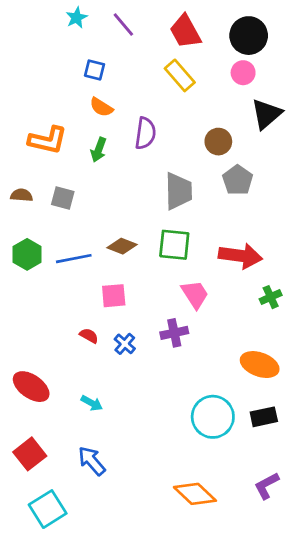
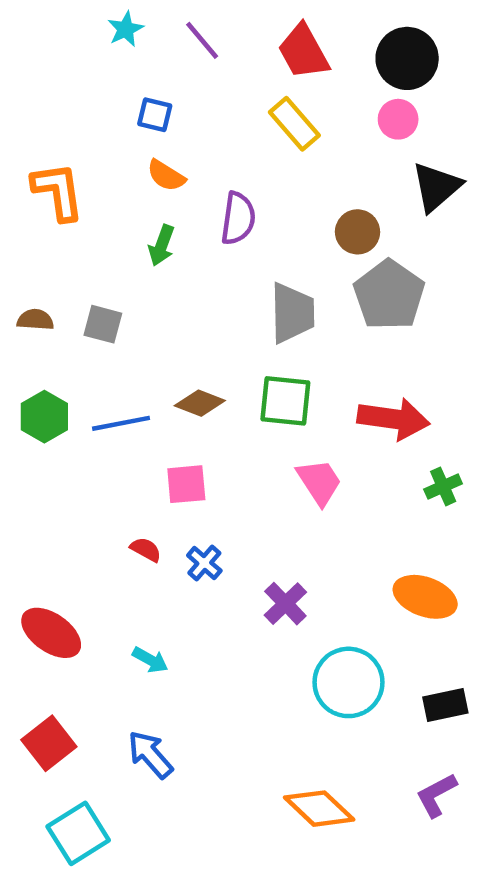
orange L-shape: (48, 140) -> (58, 191), moved, turned -111
gray pentagon: (238, 180) -> (389, 295), size x1.4
purple cross: (174, 333) -> (285, 604), moved, turned -32
black rectangle: (264, 417) -> (445, 705), moved

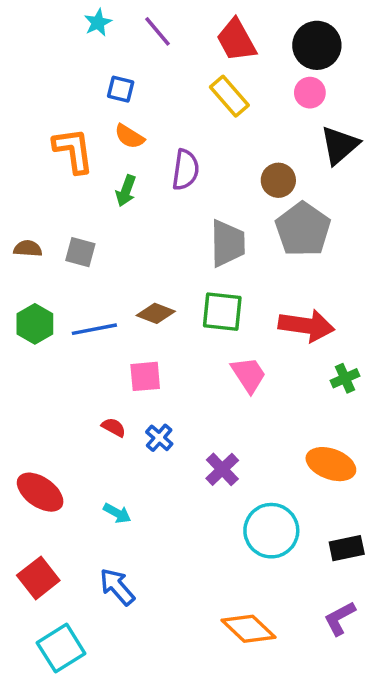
orange L-shape: (58, 191) -> (73, 150), moved

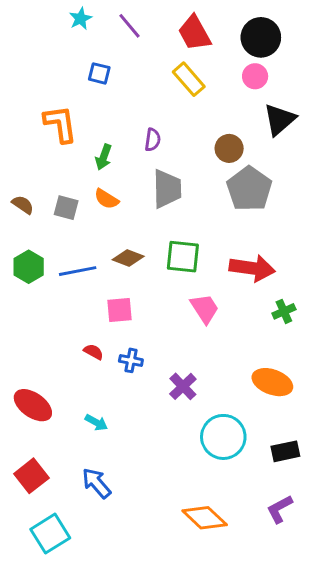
orange semicircle: (129, 136) -> (106, 199), moved
purple semicircle: (185, 170) -> (153, 140), size x0.7
gray trapezoid: (228, 243) -> (167, 189), moved
brown semicircle: (28, 249) -> (23, 205), turned 30
blue cross: (159, 438) -> (131, 360), turned -30

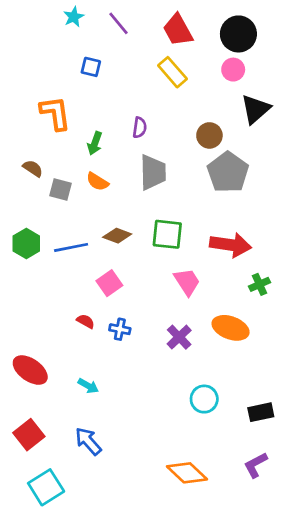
brown semicircle: (23, 205) -> (33, 168), moved
pink square: (119, 310) -> (109, 283), turned -30
orange ellipse: (272, 382) -> (231, 328), moved
purple cross: (183, 386) -> (179, 337), moved
cyan circle: (223, 437) -> (204, 399), size x0.7

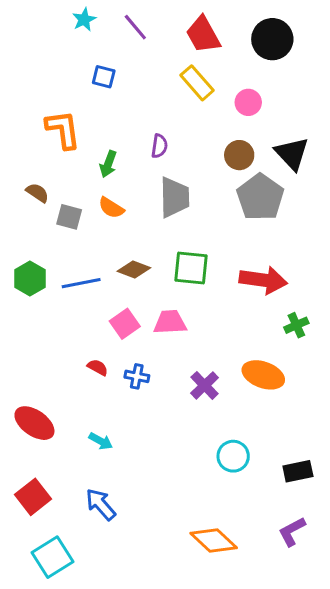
pink circle: (233, 70) -> (248, 102), moved
black triangle: (256, 109) -> (292, 154), moved, turned -32
pink trapezoid: (187, 282) -> (170, 322), moved, turned -60

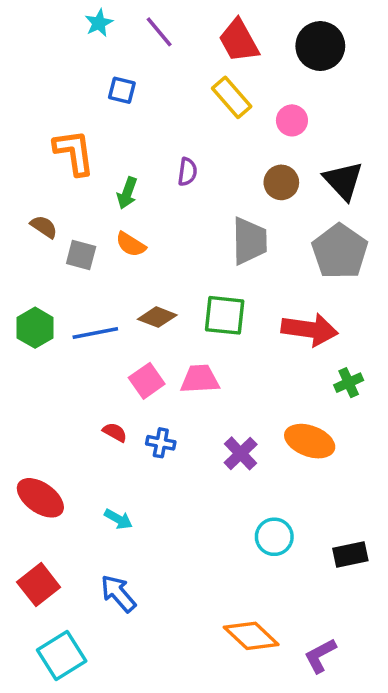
gray trapezoid: (174, 197) -> (249, 241), moved
gray pentagon: (260, 197) -> (340, 252), moved
purple L-shape: (292, 531) -> (320, 655), moved

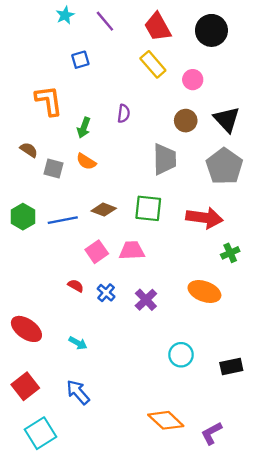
blue square: (122, 90) -> (80, 60), turned -30
blue cross: (161, 443) -> (106, 293), turned 30
purple cross: (241, 453) -> (146, 300), moved

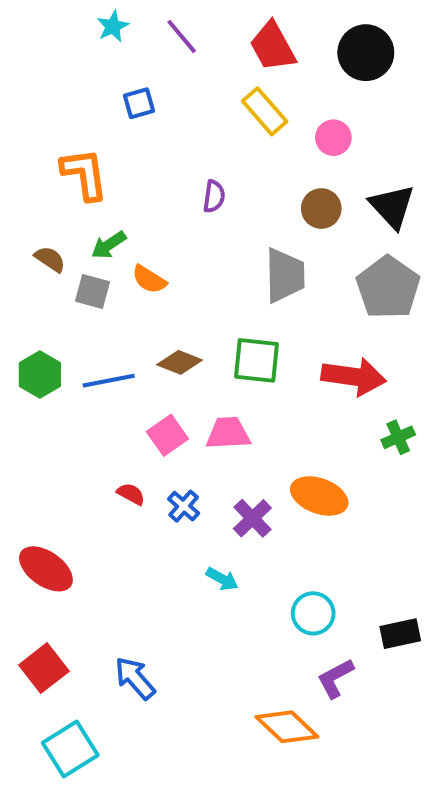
green arrow: (84, 128) -> (109, 245), moved, turned 36
orange ellipse: (204, 292) -> (319, 496), moved
cyan arrow: (78, 343) -> (222, 579), moved
purple L-shape: (211, 433) -> (335, 678), moved

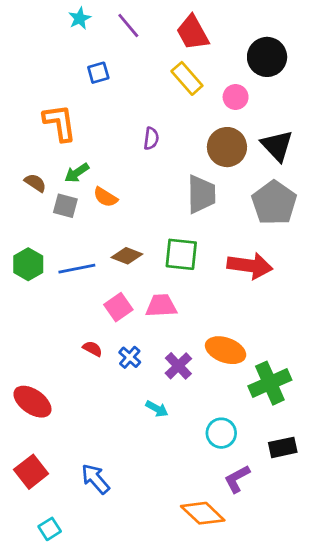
black circle: (366, 53) -> (267, 57), moved
brown circle: (321, 209) -> (227, 147), size x1.4
green cross: (398, 437) -> (270, 383), moved, size x1.8
cyan square: (70, 749) -> (50, 529), size x0.6

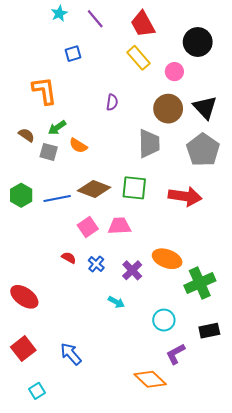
brown diamond: (127, 256) -> (94, 189), size x1.4

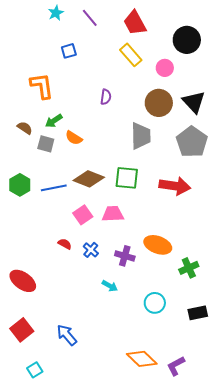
purple cross: (132, 270) -> (125, 256), turned -30
green cross: (200, 283) -> (189, 268), size x0.7
purple L-shape: (175, 354) -> (176, 366), moved

